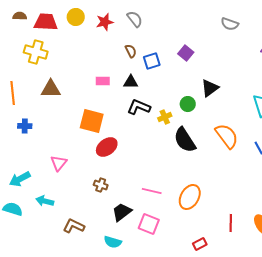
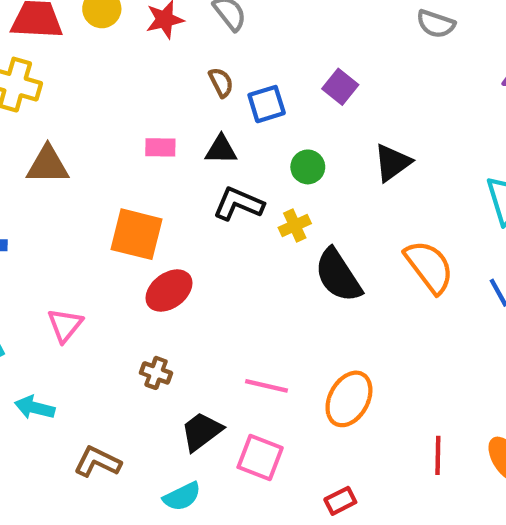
green circle: (188, 104) -> (308, 167), moved
cyan semicircle: (113, 242) -> (182, 497), turned -42
red rectangle: (200, 244) -> (340, 501), moved

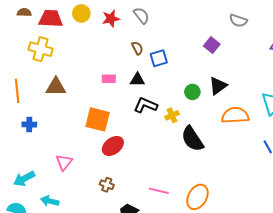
purple square: (340, 87) -> (212, 45), moved
green circle: (308, 167) -> (192, 92), moved
orange semicircle: (429, 267) -> (235, 115), moved, turned -56

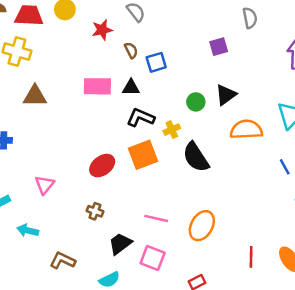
red star: (111, 19) -> (102, 30), moved
gray semicircle: (238, 21) -> (250, 18), turned -120
purple square: (212, 45) -> (219, 47), turned 35
pink rectangle: (109, 79) -> (97, 86), size x1.6
orange square: (98, 119) -> (143, 155), moved, turned -35

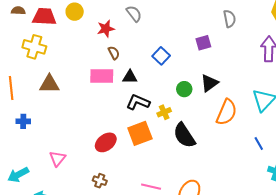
brown semicircle: (131, 50) -> (114, 53), moved
blue square: (156, 62) -> (161, 56), moved, turned -30
orange semicircle: (246, 130) -> (227, 112), turned 116

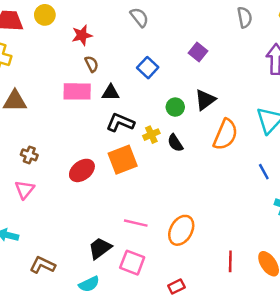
gray semicircle: (134, 14) -> (139, 17), moved
gray semicircle: (230, 19) -> (245, 17), moved
purple square: (203, 43) -> (198, 52), turned -35
black semicircle: (184, 135) -> (175, 143), moved, size x0.6
brown cross: (100, 181) -> (29, 155), moved

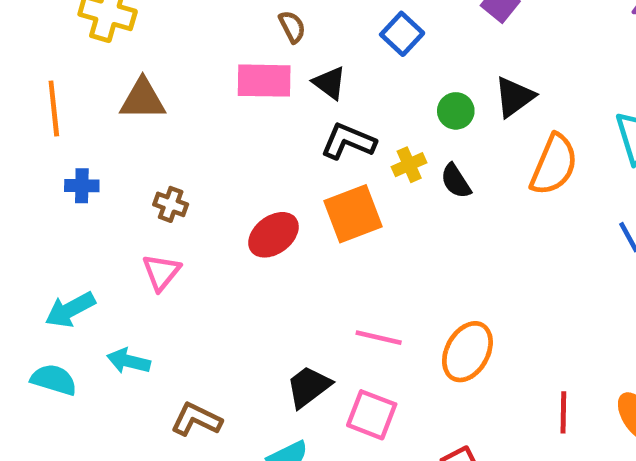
black triangle: (111, 93) -> (330, 83), turned 36

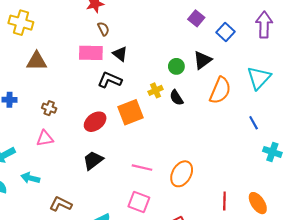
blue square: (402, 34) -> (225, 32), moved
black L-shape: (348, 141) -> (110, 80), moved
pink triangle: (161, 272) -> (45, 138), turned 42
black trapezoid: (309, 387) -> (93, 160), moved

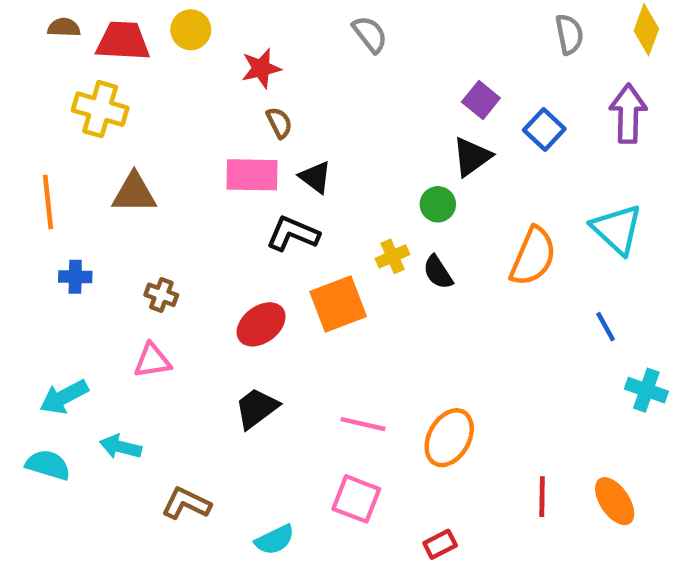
black triangle: (202, 60) -> (472, 157), moved
cyan triangle: (259, 78) -> (617, 229), turned -30

